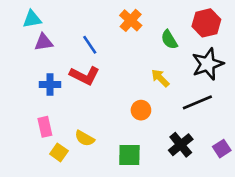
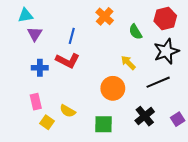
purple triangle: (44, 42) -> (35, 34), turned -49
blue line: (90, 45) -> (72, 36), turned 49
orange circle: (141, 110) -> (113, 88), size x1.5

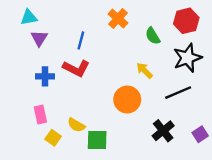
green square: (104, 124) -> (97, 140), moved

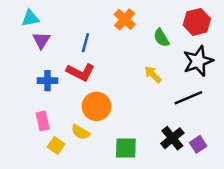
orange circle: (127, 100) -> (96, 106), moved
purple square: (200, 134) -> (198, 144), moved
green square: (97, 140) -> (126, 148), moved

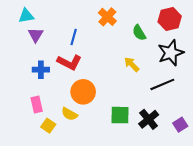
purple square: (198, 144) -> (180, 125), moved
green square: (126, 148) -> (120, 115), moved

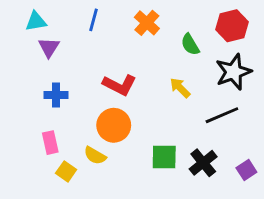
blue line: (74, 37) -> (94, 20), moved
red L-shape: (69, 62) -> (119, 85), moved

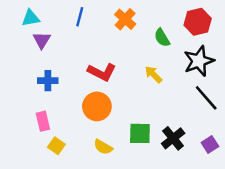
black line: (222, 115) -> (206, 98), moved, turned 72
yellow semicircle: (95, 156) -> (103, 147), moved

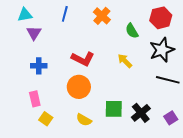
black line: (206, 98) -> (168, 80), turned -35

